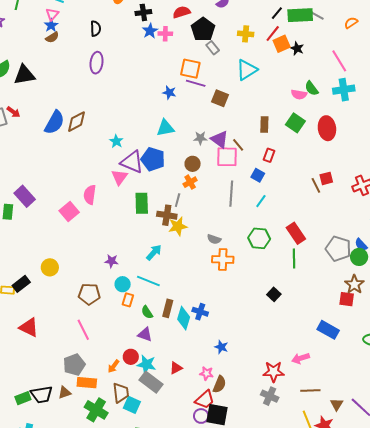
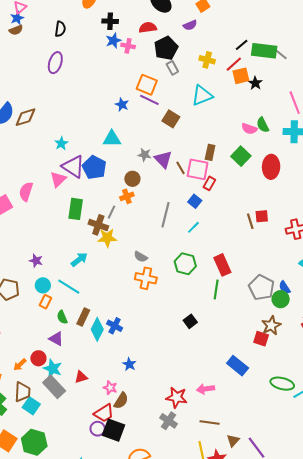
pink square: (227, 157) -> (198, 169), moved

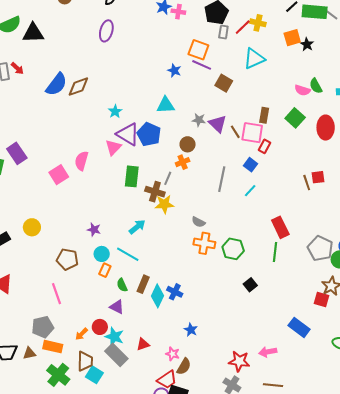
red line: (234, 64) -> (243, 27), moved
gray rectangle: (172, 68) -> (223, 32), turned 40
green hexagon: (185, 264) -> (233, 249), moved

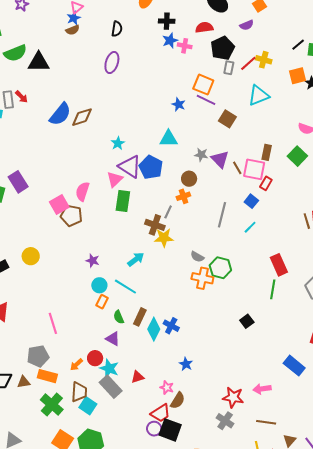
green rectangle: (132, 176) -> (123, 201), moved
green hexagon: (233, 249) -> (220, 268), moved
brown pentagon: (67, 259) -> (71, 216), moved

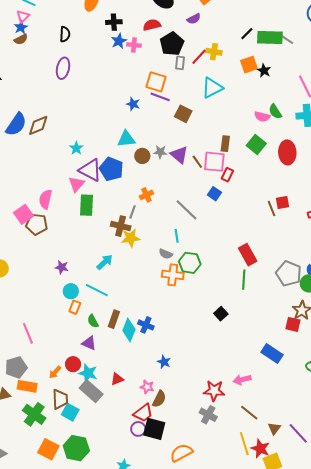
brown circle: (189, 179) -> (142, 156), moved
gray line: (222, 215) -> (186, 210), turned -55
cyan line: (250, 227) -> (177, 236), moved, turned -48
brown line: (266, 422) -> (249, 413), turned 36

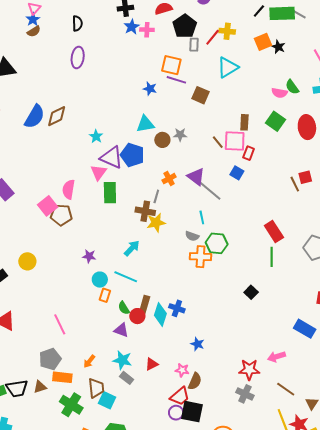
purple triangle: (179, 155) -> (196, 177), moved
red circle: (73, 364) -> (137, 316), moved
gray rectangle: (91, 391) -> (127, 378), size x0.6

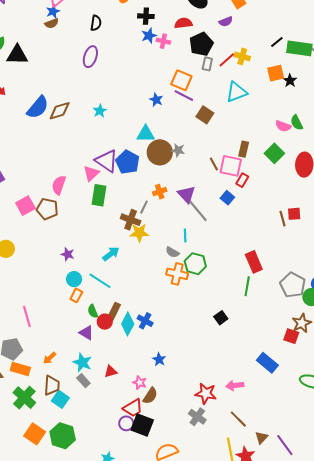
cyan star: (96, 136) -> (100, 111), moved
brown circle: (162, 140) -> (160, 152), size x1.6
pink square: (48, 206) -> (25, 206), moved

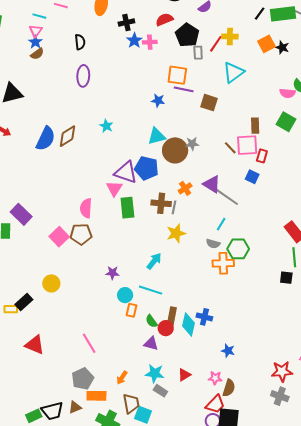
brown cross: (131, 220) -> (161, 203), moved
cyan line: (185, 235) -> (221, 224), turned 48
black square: (221, 318) -> (286, 278), moved, turned -32

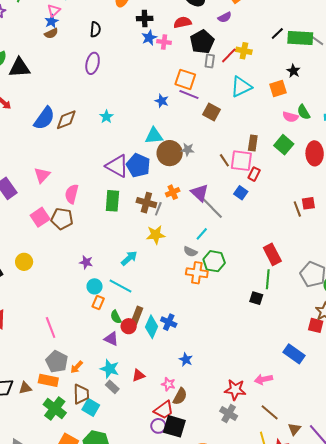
orange square: (266, 44) -> (278, 89), moved
pink triangle: (114, 188) -> (42, 175), moved
gray pentagon: (83, 379) -> (57, 362), moved, turned -30

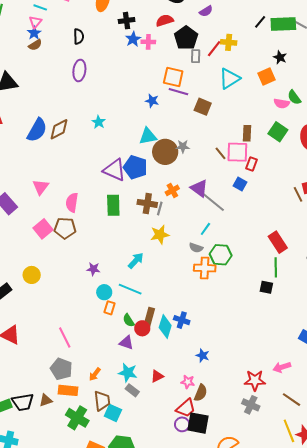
gray pentagon: (57, 362) -> (61, 369), moved

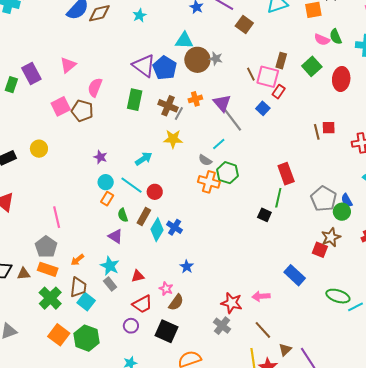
red circle: (142, 328) -> (155, 192), moved
red trapezoid: (186, 408) -> (142, 304), moved
purple circle: (182, 424) -> (131, 326), moved

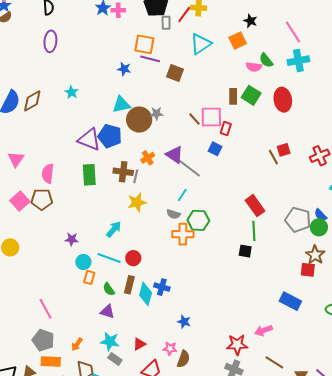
brown rectangle: (281, 61) -> (233, 96), moved

